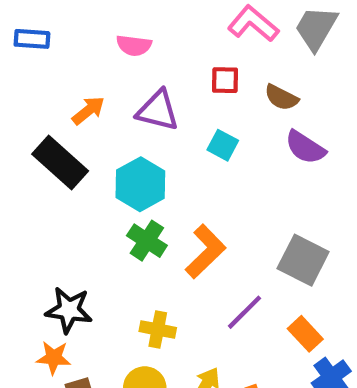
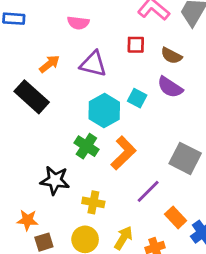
cyan square: (223, 145) -> (137, 98), moved
purple semicircle: (305, 147) -> (170, 87), moved
cyan hexagon: (140, 184) -> (104, 110), moved
black star: (69, 310) -> (55, 180), moved
orange rectangle: (305, 334) -> (176, 217), moved

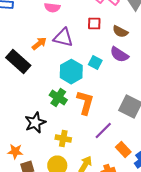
orange arrow: (49, 64) -> (39, 44), moved
orange L-shape: (123, 153) -> (85, 103), turned -30
black star: (55, 180) -> (35, 123), turned -30

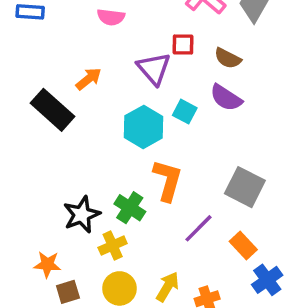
purple triangle: (63, 38) -> (154, 69), moved, turned 35
green cross: (58, 98) -> (130, 208), moved
yellow cross: (63, 139) -> (113, 245), moved, turned -35
orange rectangle: (123, 150) -> (243, 245), moved

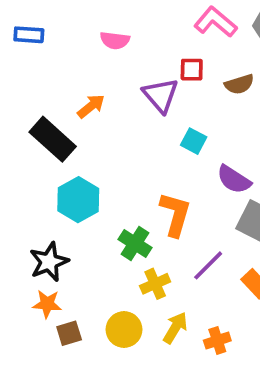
brown semicircle: (228, 58) -> (239, 84), turned -44
purple semicircle: (226, 98) -> (234, 179), moved
cyan hexagon: (144, 127) -> (78, 200), moved
black star: (82, 215) -> (49, 262), moved
yellow cross: (113, 245) -> (155, 284), moved

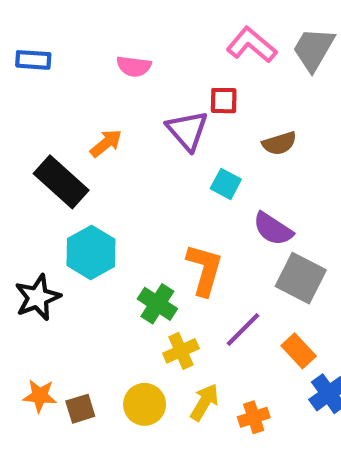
brown semicircle: (239, 84) -> (279, 143), moved
black star: (49, 262) -> (38, 297), moved
orange star: (47, 304) -> (40, 396), moved

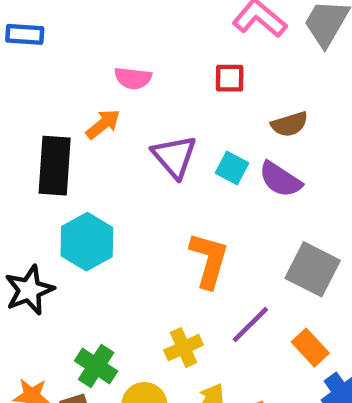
pink semicircle: (134, 66) -> (133, 78), moved
purple triangle: (187, 131) -> (174, 156), moved
black rectangle: (61, 182) -> (55, 166), turned 52
purple semicircle: (273, 229) -> (280, 179), moved
green cross: (157, 304) -> (96, 366), moved

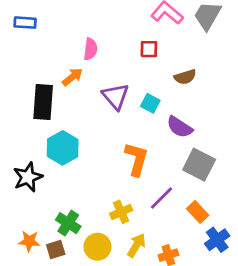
pink semicircle: (133, 78) -> (90, 49), turned -90
purple semicircle: (280, 179) -> (180, 127), moved

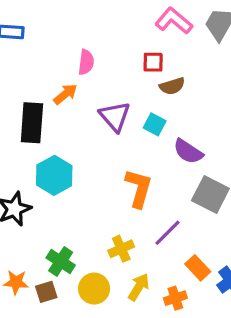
brown semicircle: (185, 77) -> (172, 86), moved
orange rectangle: (198, 212) -> (198, 268), moved

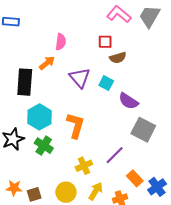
orange L-shape: (139, 188) -> (75, 125), moved
green cross: (61, 261) -> (44, 146), moved

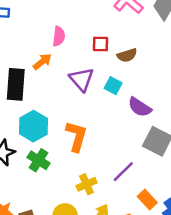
red square: (105, 42) -> (100, 44), moved

